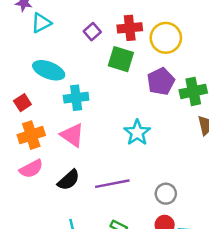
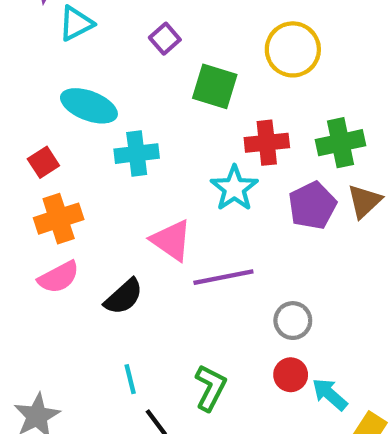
red cross: (130, 28) -> (267, 143), moved
purple pentagon: (161, 81) -> (312, 206), moved
cyan star: (137, 133) -> (234, 188), moved
pink triangle: (72, 135) -> (171, 240), moved
purple line: (112, 184) -> (223, 277), moved

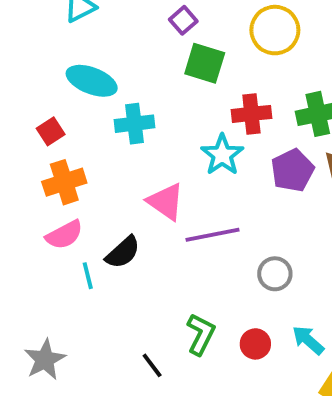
purple square: (165, 39) -> (183, 20), moved
red circle: (291, 375) -> (255, 344), moved
cyan line: (130, 379) -> (88, 276), moved

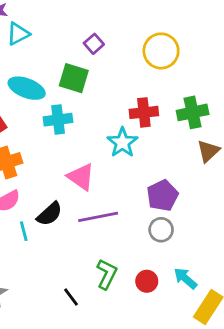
green square: (205, 63) -> (74, 78), moved
purple pentagon: (292, 170) -> (162, 195), moved
purple line: (212, 235) -> (98, 217), moved

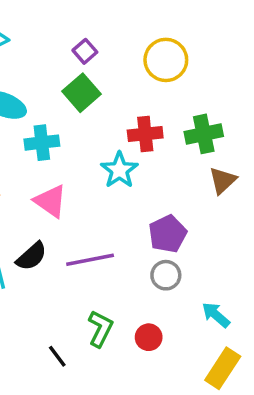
green square: (74, 78) -> (81, 93), moved, turned 32
pink triangle: (81, 177) -> (50, 201), moved
cyan arrow: (185, 278) -> (216, 315), moved

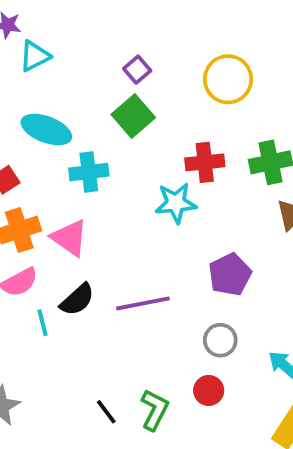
cyan star: (119, 170) -> (176, 203), turned 30
pink triangle: (50, 201) -> (69, 238), moved
gray circle: (166, 275) -> (220, 340), moved
green L-shape: (100, 329) -> (155, 410), moved

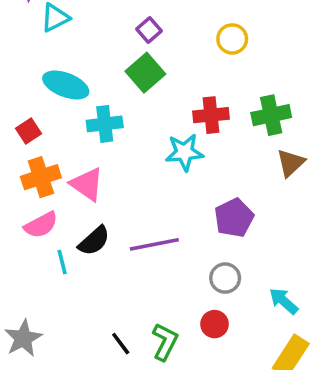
yellow circle: (228, 79) -> (232, 39), size x0.7

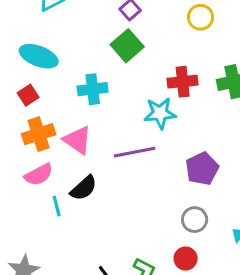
cyan ellipse: (66, 85) -> (39, 56), moved
purple line: (154, 244) -> (135, 152), moved

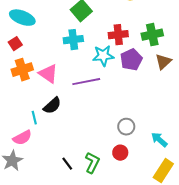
cyan cross: (93, 89) -> (73, 40), moved
purple pentagon: (202, 169) -> (131, 60), moved
pink semicircle: (39, 175) -> (22, 138), moved

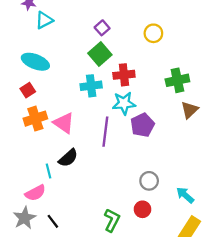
red cross: (118, 35) -> (124, 75), moved
purple pentagon: (131, 60) -> (142, 125), moved
purple line: (86, 82) -> (105, 132), turned -72
black line: (67, 164) -> (53, 221), moved

